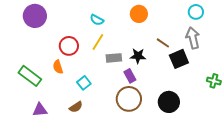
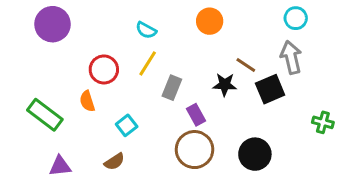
black star: (138, 56) -> (225, 85), moved
gray rectangle: (114, 58) -> (172, 88), turned -63

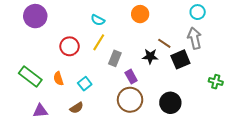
orange semicircle: (87, 101) -> (58, 79), moved

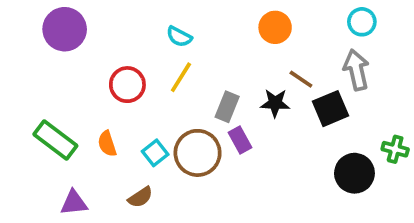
orange circle: (140, 14) -> (275, 27), moved
gray rectangle: (115, 58) -> (227, 107), moved
brown circle: (130, 100) -> (198, 153), moved
black circle: (170, 103) -> (354, 173), moved

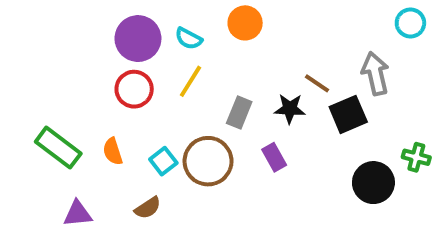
cyan circle: (362, 22) -> (410, 23), moved
orange circle: (275, 27) -> (245, 23), moved
purple circle: (65, 29) -> (138, 39), moved
purple rectangle: (240, 140) -> (274, 157), moved

